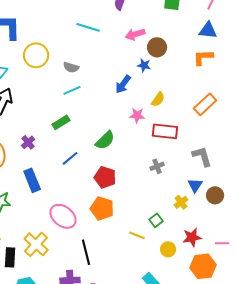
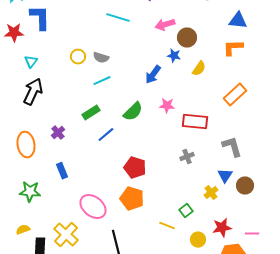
yellow circle: (36, 55) -> (78, 57), moved, size x0.6
yellow semicircle: (158, 99) -> (199, 69), moved
green semicircle: (105, 140) -> (133, 112), moved
blue line: (70, 158) -> (106, 135), moved
blue rectangle: (32, 180) -> (62, 171), size x0.7

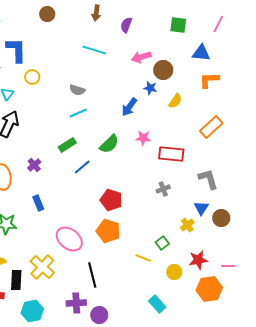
blue triangle: (238, 21) -> (201, 53), moved
yellow circle: (78, 57) -> (32, 77), moved

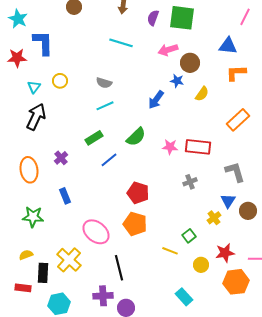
green square: (178, 25) -> (182, 18), moved, size x1.5
yellow circle: (32, 77) -> (60, 81), moved
pink star: (143, 138) -> (170, 147), moved

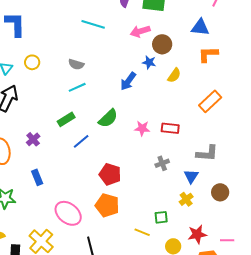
red rectangle: (198, 147) -> (170, 128), size x0.7
gray L-shape: (235, 172) -> (207, 153), turned 110
blue triangle: (228, 201) -> (191, 176), moved
green square: (189, 236) -> (161, 217), turned 32

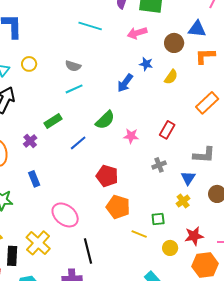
brown circle: (162, 44) -> (174, 43), moved
green rectangle: (66, 119) -> (53, 121), moved
pink star: (142, 128) -> (131, 136), moved
red rectangle: (170, 128) -> (167, 130), turned -66
orange pentagon: (107, 205) -> (118, 207), moved

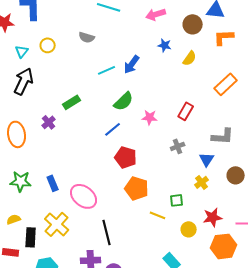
gray semicircle: (73, 66) -> (87, 37), moved
blue arrow: (125, 83) -> (132, 64), moved
cyan line: (74, 89) -> (107, 70), moved
blue line: (78, 143) -> (113, 129), moved
blue rectangle: (34, 179) -> (53, 183), moved

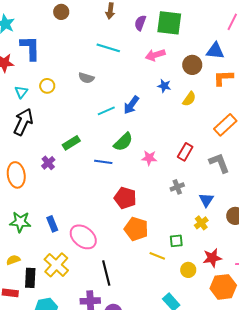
blue line: (113, 129) -> (103, 162), moved, turned 48
gray L-shape: (223, 136) -> (219, 163), moved, turned -115

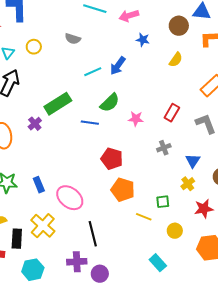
pink arrow: (155, 55) -> (129, 16), moved
blue star: (164, 86) -> (143, 40), moved
green rectangle: (71, 143) -> (58, 104), size x1.5
red star: (212, 258) -> (204, 209), moved

